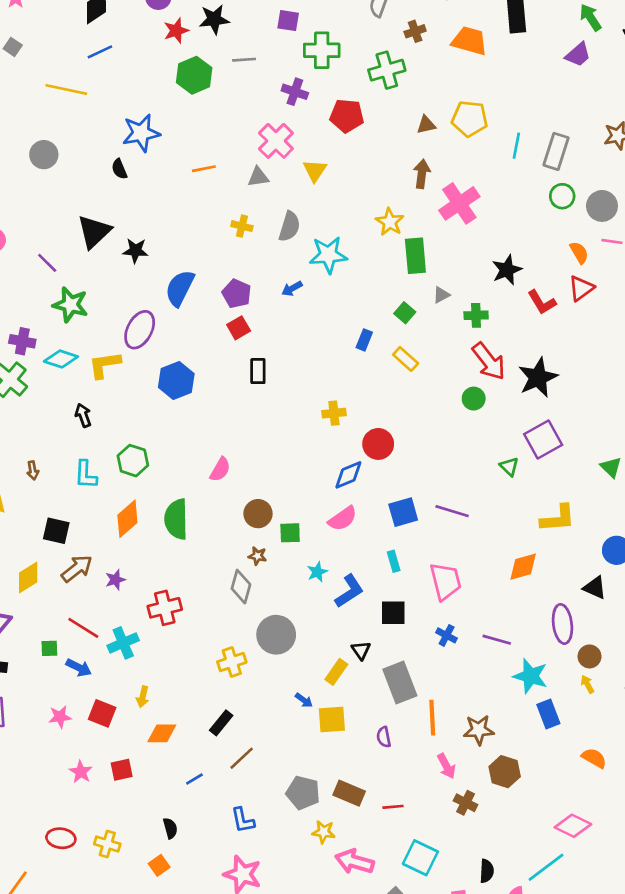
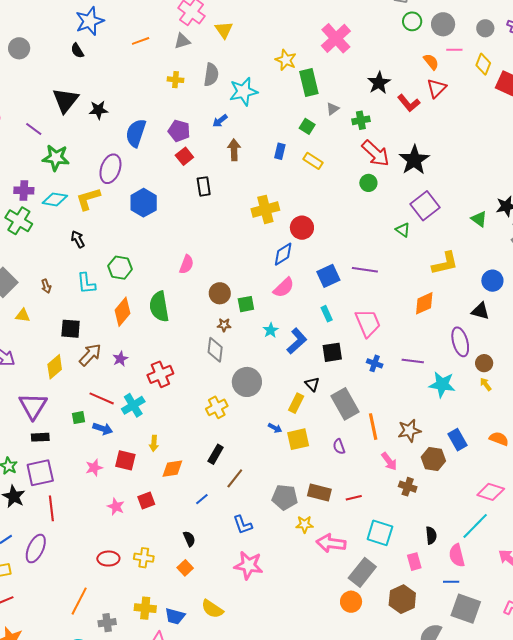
brown arrow: (422, 174) -> (234, 150), moved
yellow cross: (334, 413) -> (265, 209), size x1.5
blue rectangle: (548, 714) -> (458, 440), moved

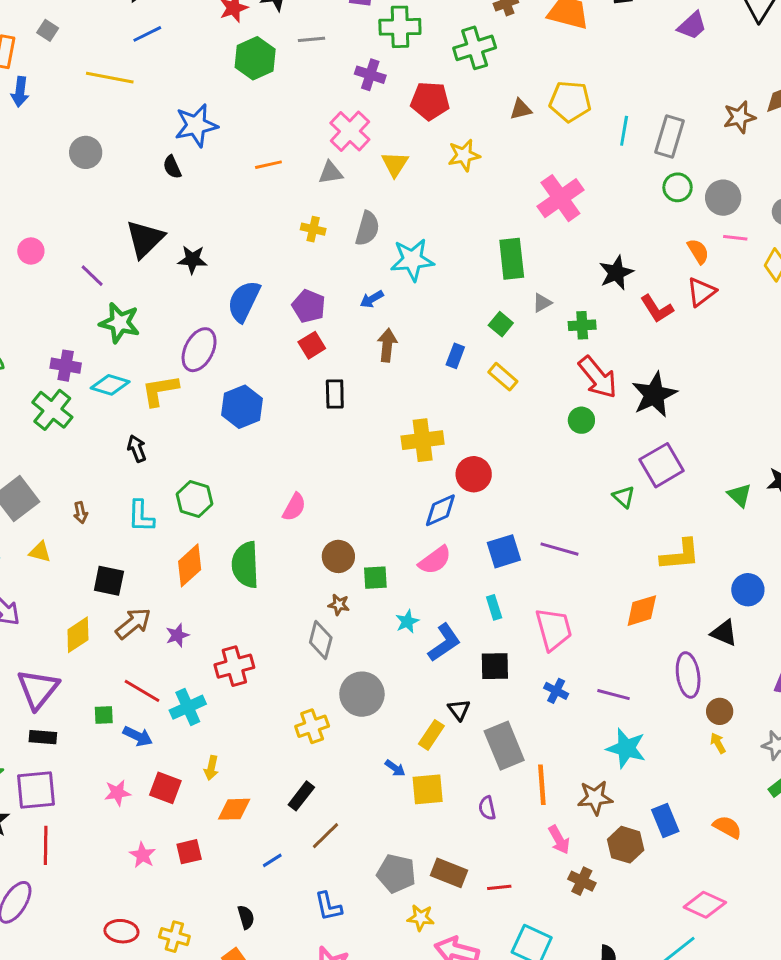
yellow star: (286, 60) -> (464, 155), moved, turned 30
cyan star: (442, 384) -> (626, 748), moved

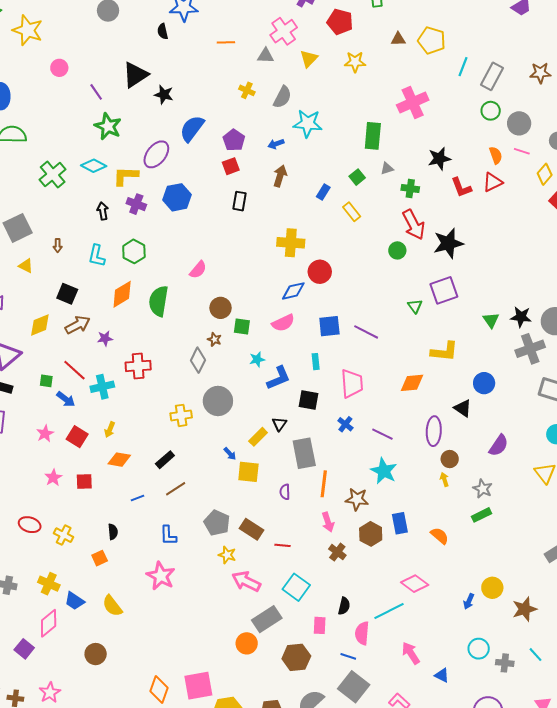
purple cross: (66, 366) -> (136, 204), moved
pink star: (117, 793) -> (45, 434), turned -30

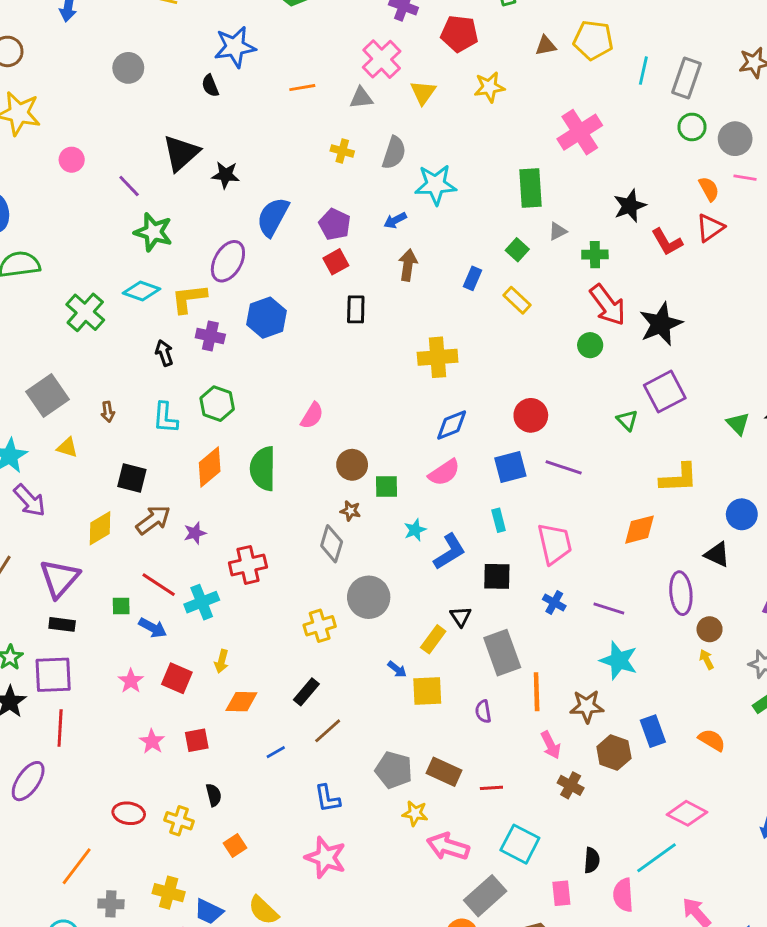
red circle: (320, 272) -> (531, 415), moved
black semicircle: (113, 532) -> (214, 795), moved

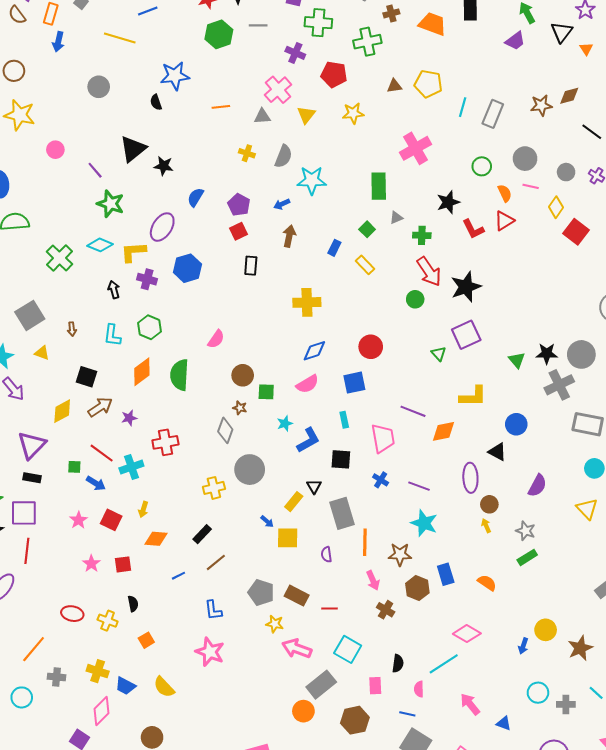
green circle: (692, 127) -> (482, 166), moved
blue semicircle: (273, 217) -> (195, 197), size x0.7
purple line: (564, 467) -> (413, 411), moved
pink semicircle: (623, 895) -> (419, 689), size x0.7

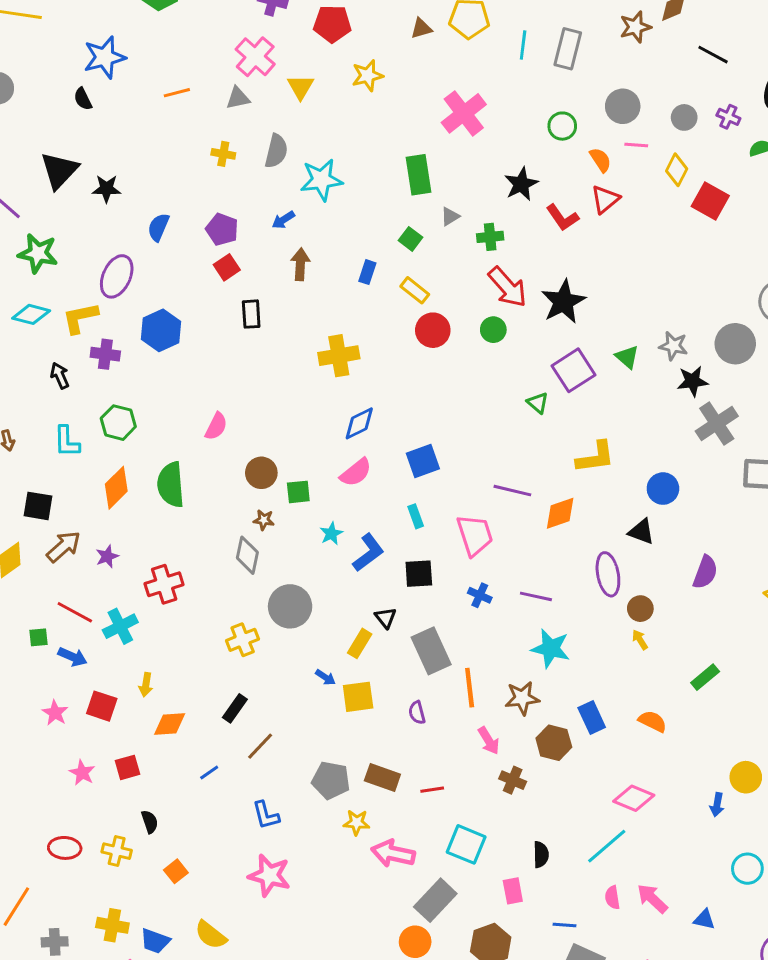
red circle: (371, 347) -> (433, 330), moved
gray circle: (581, 354) -> (735, 344), moved
green triangle: (517, 360) -> (627, 357), moved
gray star: (526, 531) -> (673, 346), moved
pink semicircle: (419, 689) -> (612, 897), moved

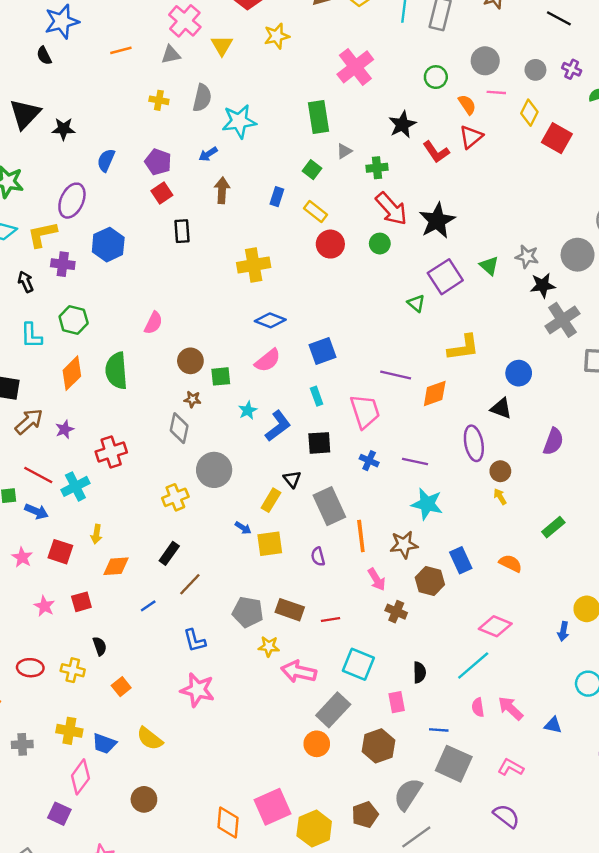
blue diamond: (359, 423) -> (270, 320), turned 48

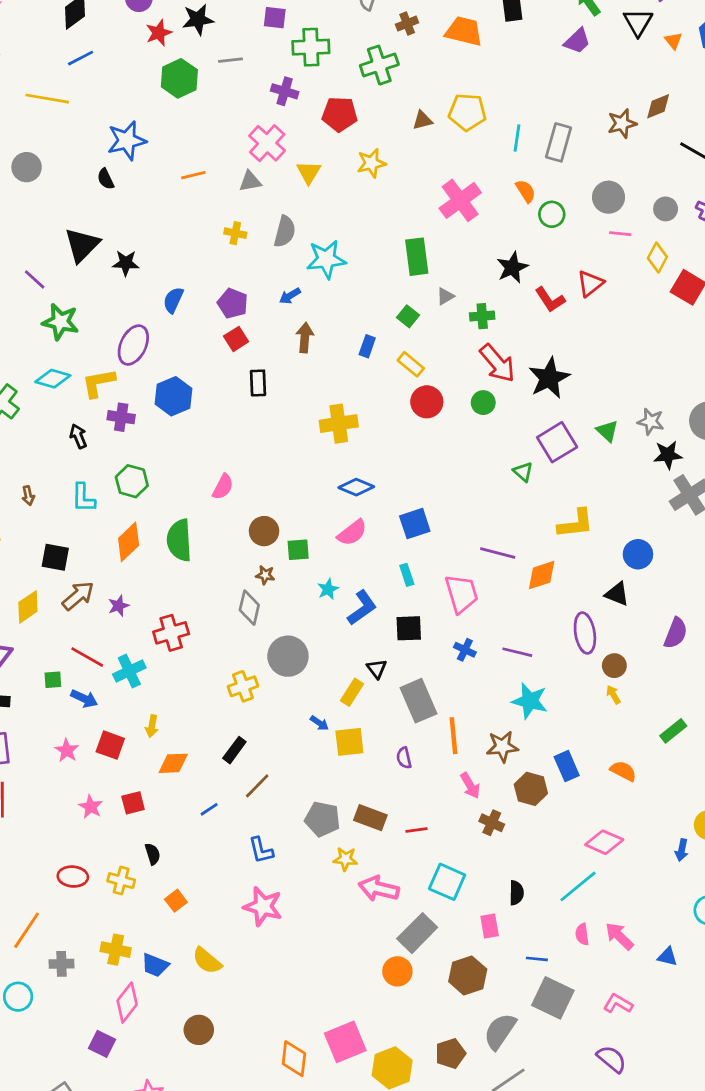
orange semicircle: (467, 105) -> (526, 191), moved

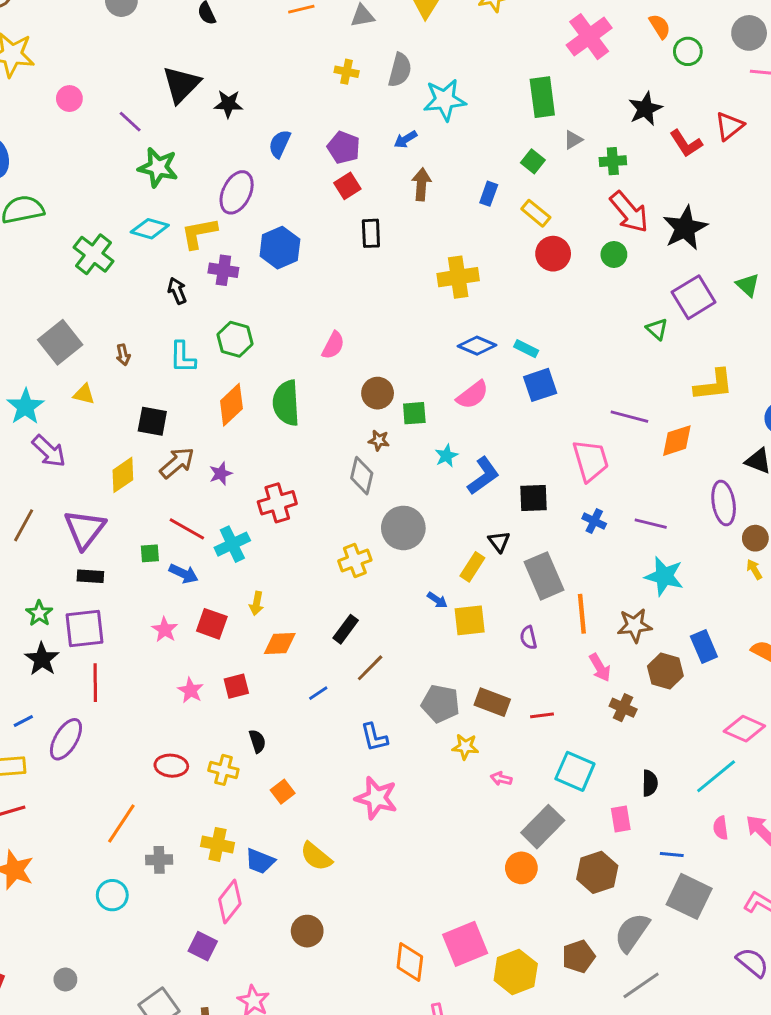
cyan rectangle: (407, 575) -> (526, 349), moved, turned -45
pink arrow: (379, 889) -> (501, 779), size x0.5

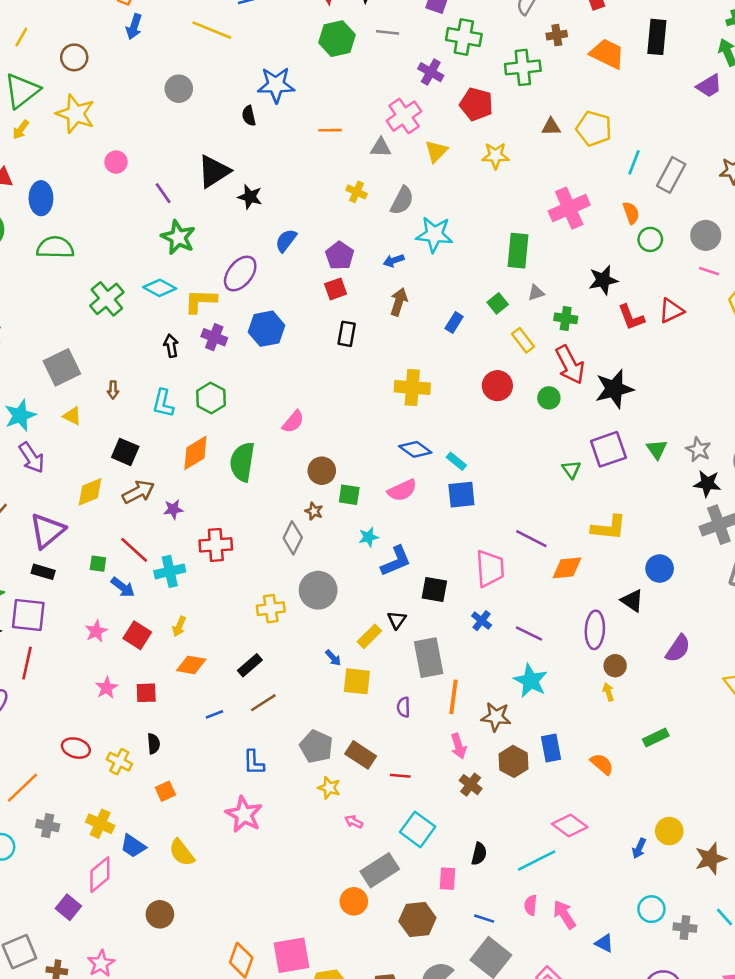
yellow rectangle: (536, 213) -> (523, 340), moved

